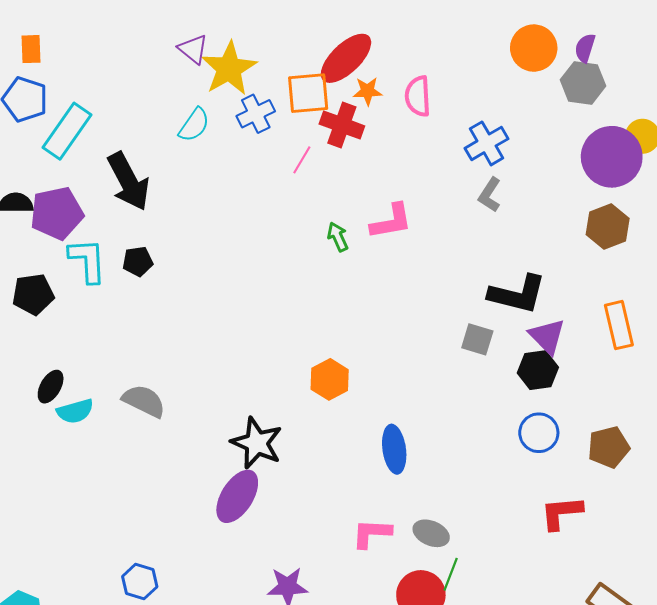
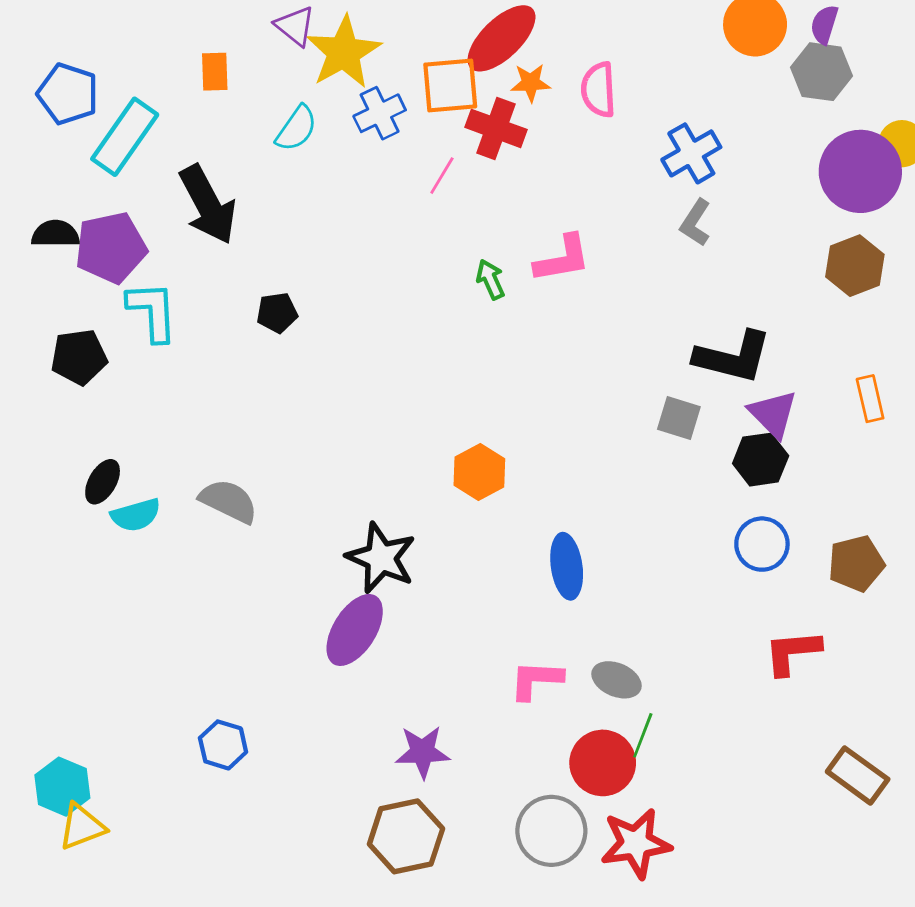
orange rectangle: (31, 49) -> (215, 72), moved
black pentagon: (138, 261) -> (277, 313), moved
orange rectangle: (619, 325) -> (870, 399), size x0.7

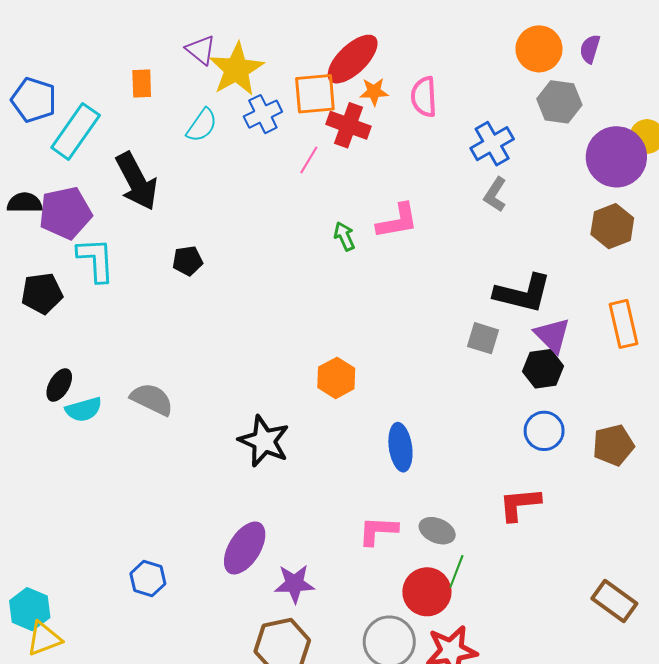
gray hexagon: (822, 72) -> (559, 102), moved
orange rectangle: (870, 399) -> (624, 324), size x1.4
purple ellipse: (355, 630) -> (245, 548), moved
red L-shape: (792, 652) -> (520, 504), moved

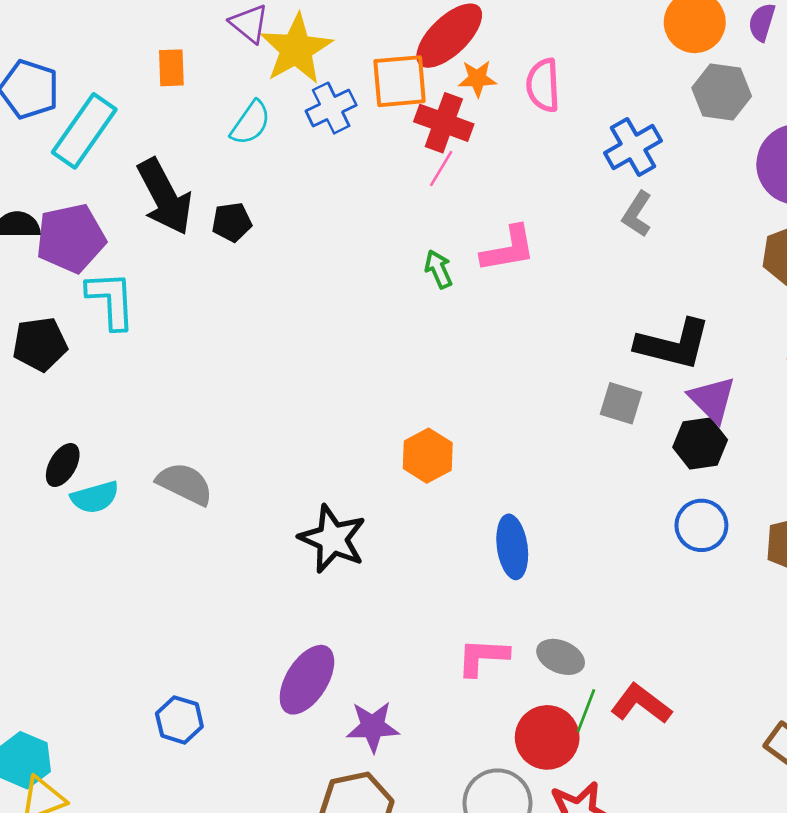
pink line: (309, 160) -> (441, 168), moved
black pentagon: (188, 261) -> (232, 222), moved
red L-shape: (520, 504) -> (641, 704), moved, turned 42

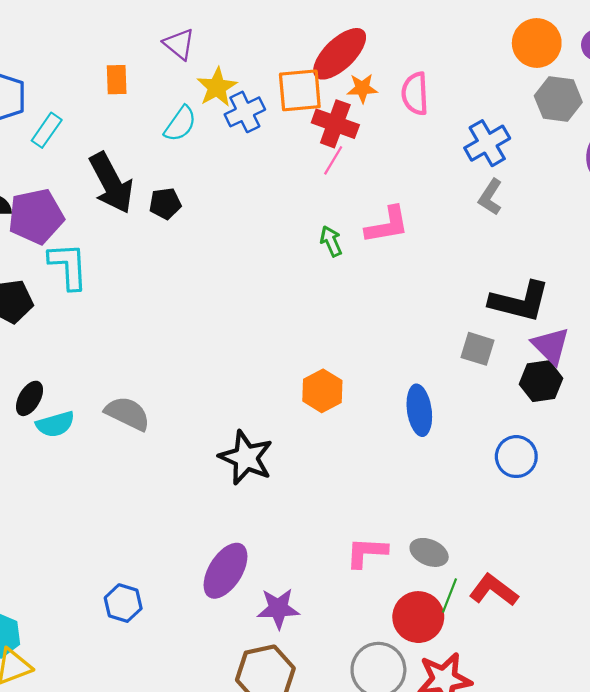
yellow star: (296, 49) -> (217, 87), moved, size x0.7
cyan rectangle: (84, 131) -> (47, 130), size x0.6
blue circle: (701, 525) -> (516, 457), moved
blue ellipse: (512, 547) -> (419, 410), moved

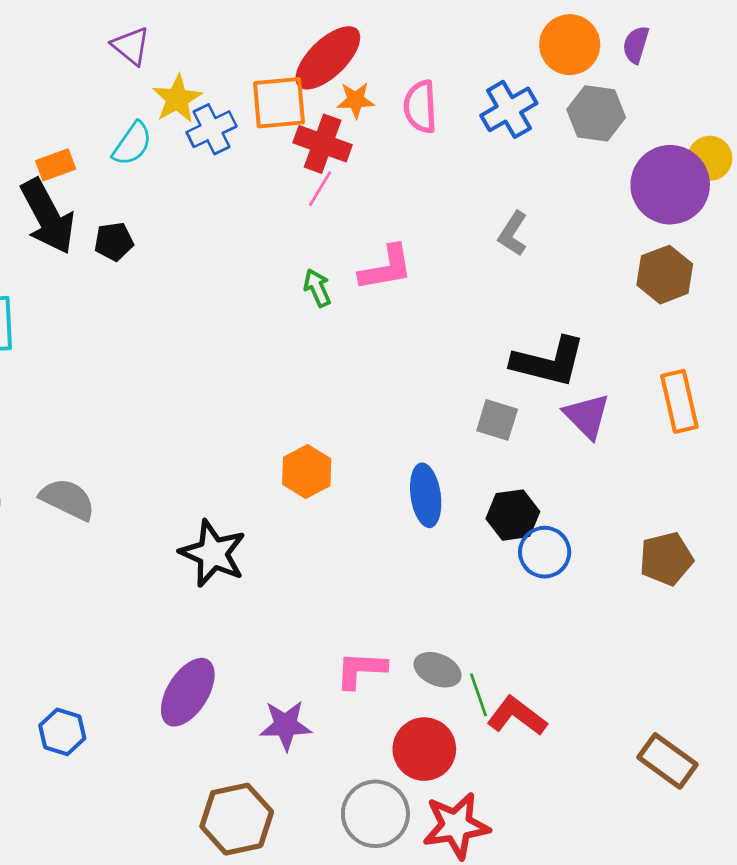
orange rectangle: (117, 80) -> (56, 165), moved, turned 72
blue cross: (487, 143) -> (509, 109), moved
black hexagon: (541, 381) -> (513, 515), moved
green line: (449, 595) -> (479, 695), moved, turned -40
purple star: (278, 608) -> (286, 725), moved

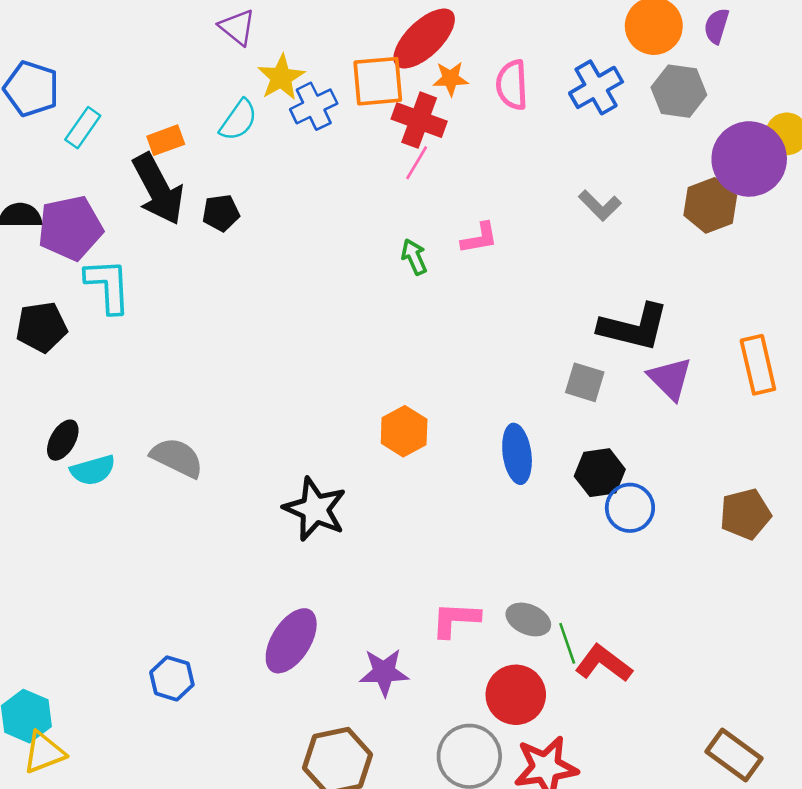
gray L-shape: (513, 234) -> (600, 205), turned -78
pink L-shape: (386, 268) -> (479, 238), size x0.7
brown hexagon: (665, 275) -> (710, 205), moved
brown rectangle: (668, 761) -> (734, 755), moved

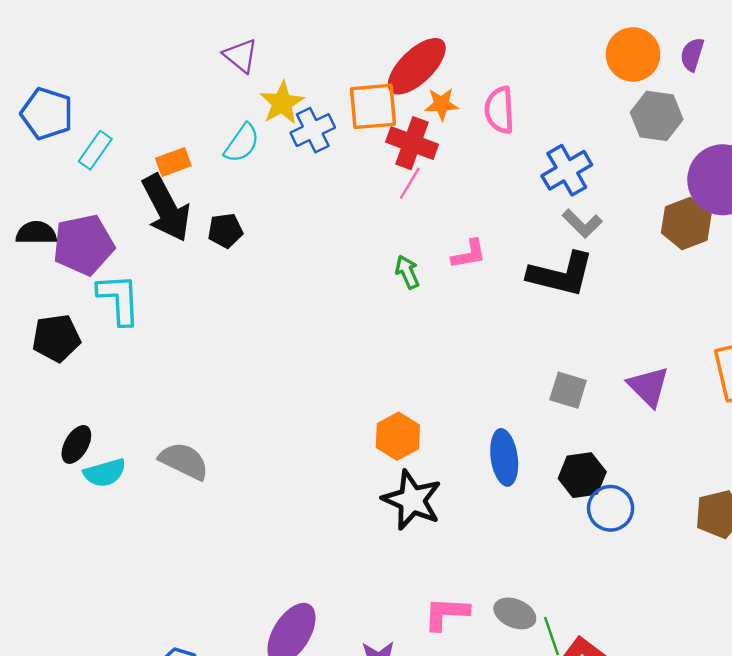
blue cross: (596, 87) -> (567, 170), moved
black L-shape: (634, 327) -> (561, 274), moved
black star: (315, 509) -> (412, 500), moved

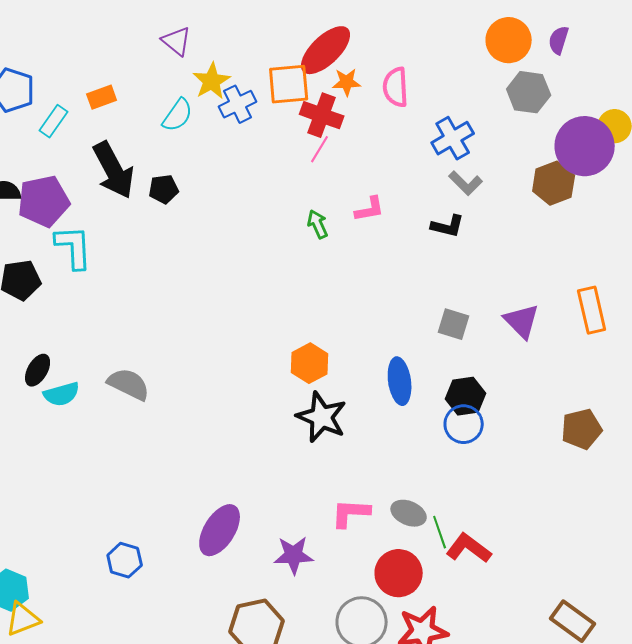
orange rectangle: (173, 162) -> (102, 97), moved
black L-shape: (561, 274) -> (448, 226), size x0.6
blue circle: (611, 508) -> (464, 424), moved

